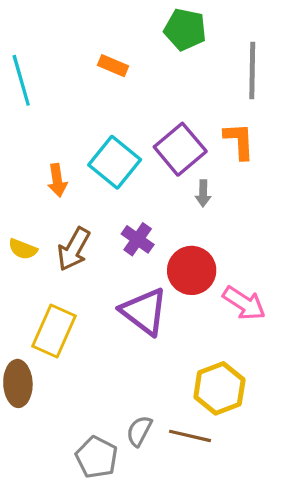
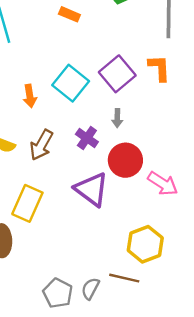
gray arrow: (203, 193) -> (117, 118), moved
gray semicircle: (139, 431) -> (90, 289), moved

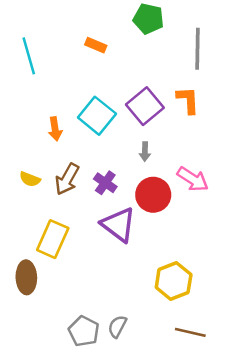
purple cross: (87, 138) -> (105, 183), moved
pink arrow: (163, 184) -> (193, 179), moved
brown line: (124, 278) -> (190, 332), moved

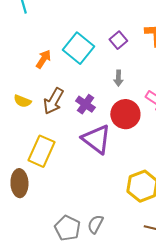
purple square: (145, 106) -> (118, 40), size x0.6
orange arrow: (55, 129) -> (43, 59), turned -138

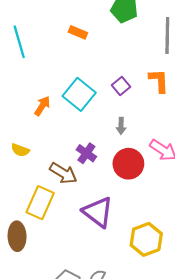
brown arrow: (53, 101) -> (63, 173), moved, turned -88
purple triangle: (96, 139) -> (98, 212), moved

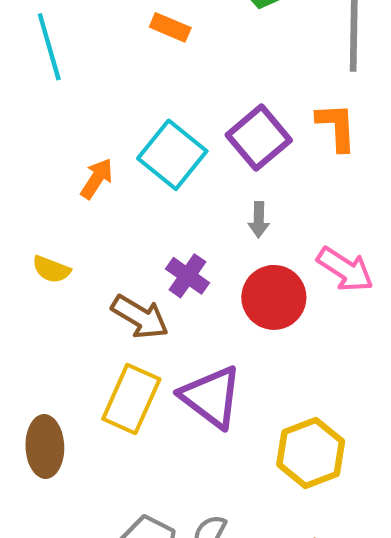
purple square: (121, 86) -> (259, 138), size x1.6
yellow rectangle: (40, 203) -> (131, 399), moved

